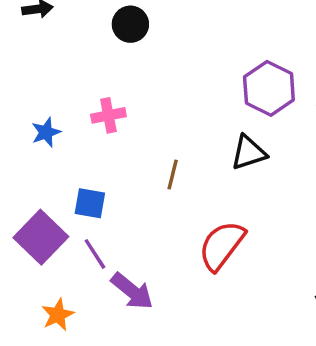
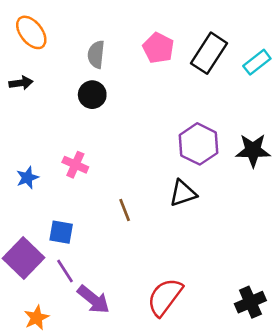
pink cross: (108, 115) -> (75, 165), turned 35
brown line: (173, 175) -> (125, 210), turned -35
red semicircle: (222, 245) -> (165, 297), moved

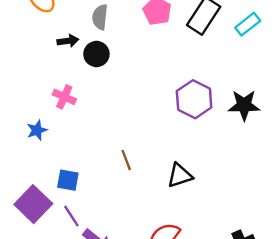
black arrow: (21, 83) -> (68, 41), moved
pink cross: (75, 165) -> (64, 97), moved
black triangle: (183, 193) -> (180, 175), moved

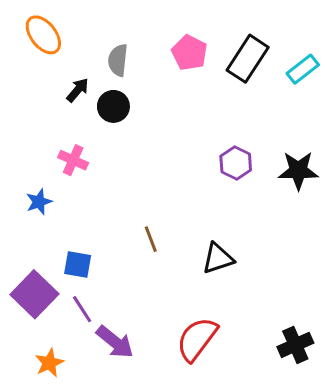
black arrow: (68, 41) -> (78, 90), turned -42
purple hexagon: (194, 99) -> (236, 163), size x0.7

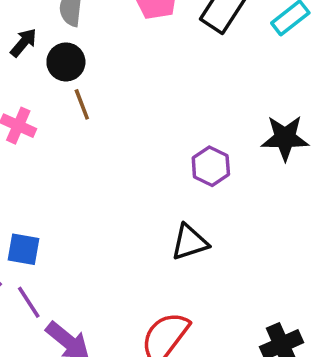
purple hexagon: (236, 163) -> (211, 166), moved
brown line: (151, 239) -> (82, 104), moved

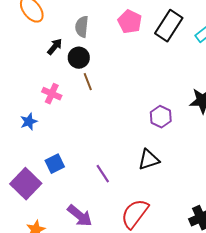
blue square: (24, 249) -> (55, 164), turned -36
purple line: (29, 302) -> (103, 174), moved

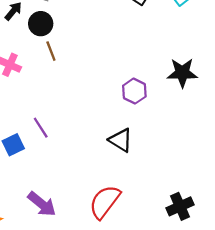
black triangle: (149, 160) -> (121, 140), turned 50
purple line: (103, 174) -> (41, 128), moved

